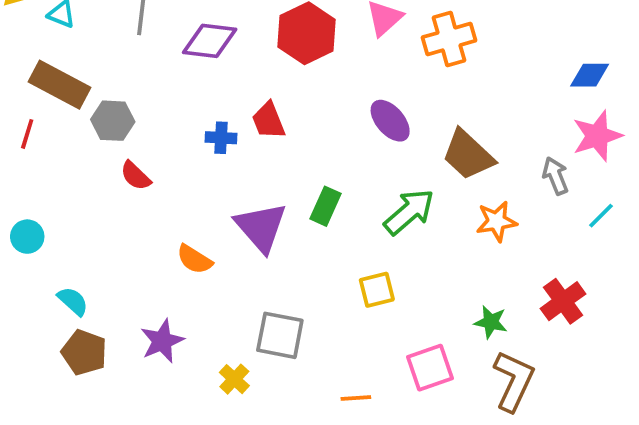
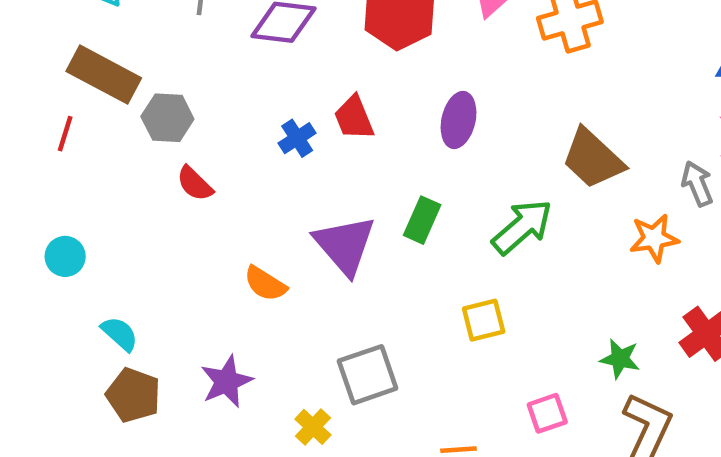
purple ellipse: (390, 121) -> (459, 120), moved, turned 54
blue cross: (221, 138) -> (297, 138), turned -36
orange star: (497, 221) -> (654, 238), moved
gray square: (280, 335) -> (368, 375), turned -30
pink square: (430, 368) -> (547, 413), size x0.7

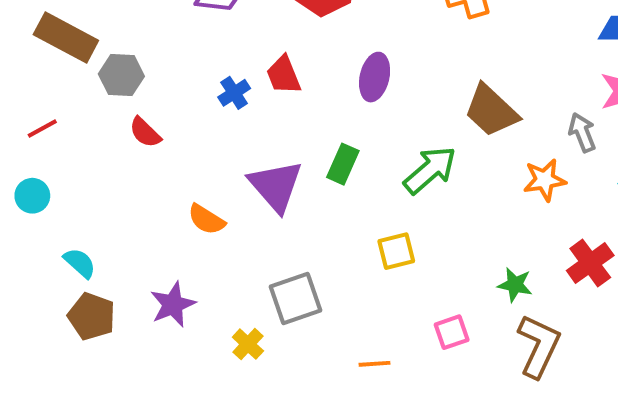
red line: (65, 134) -> (42, 128), moved, turned 44

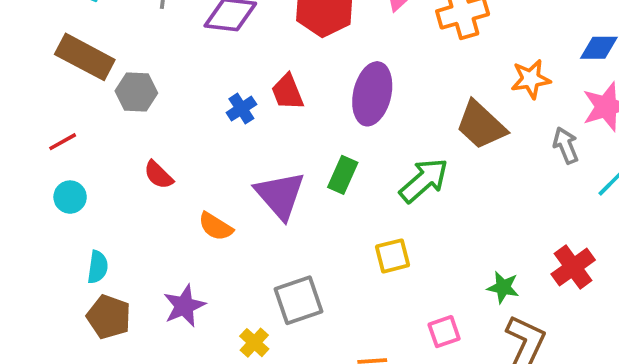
purple ellipse: (375, 77) -> (372, 94), size x1.4
red semicircle: (145, 132) -> (158, 175), moved
orange star: (545, 180) -> (531, 79), moved
cyan circle: (32, 196) -> (70, 197), moved
cyan semicircle: (80, 263) -> (98, 267), turned 56

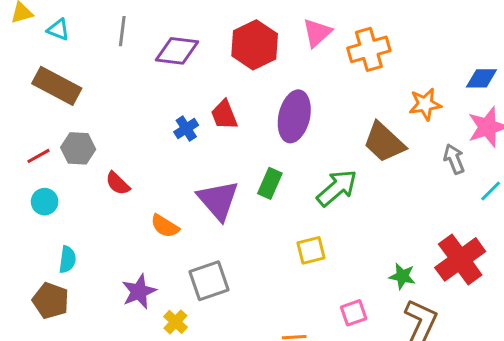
gray hexagon: (136, 92) -> (78, 148), moved
red cross: (573, 267) -> (460, 259), size x1.4
gray square: (299, 300) -> (209, 281), moved
brown pentagon: (109, 317) -> (51, 301), moved
yellow cross: (254, 343) -> (175, 322), moved

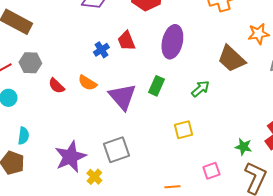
green arrow: (337, 188) -> (200, 89), size x0.7
orange semicircle: (165, 226) -> (87, 83), moved
purple star: (139, 291) -> (70, 157), size x1.4

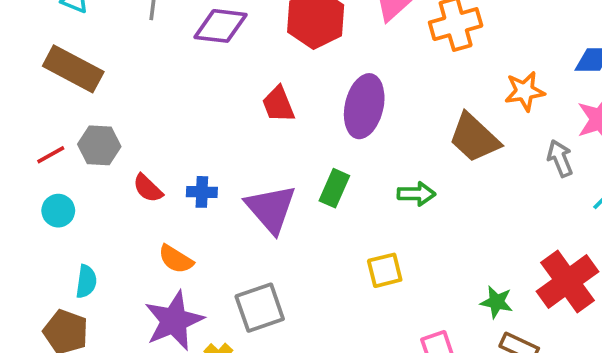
blue cross: (101, 50) -> (202, 192), moved, turned 35
orange semicircle: (87, 83) -> (176, 259), moved
green arrow: (200, 89) -> (416, 194), turned 42

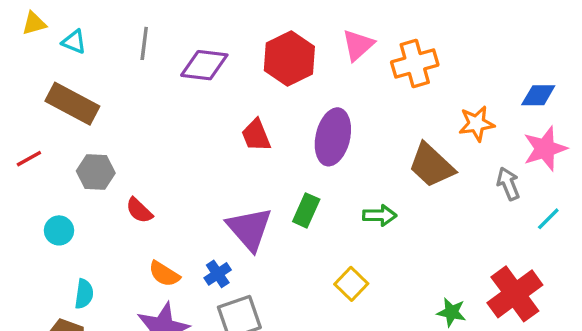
red line: (51, 155) -> (29, 159), moved
blue cross: (202, 192) -> (218, 274), moved, turned -36
yellow square: (385, 270) -> (351, 284), turned -32

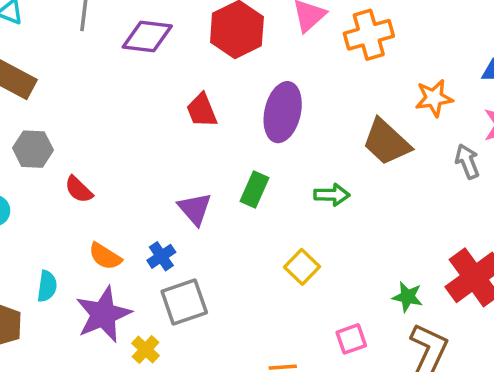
purple triangle: (249, 229) -> (195, 209), size x0.7
cyan semicircle: (84, 294) -> (47, 286), moved

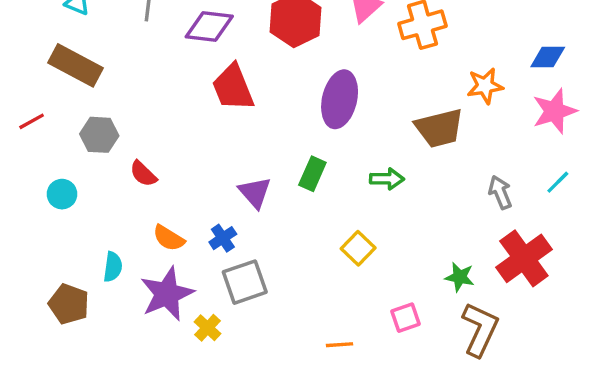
red trapezoid: (202, 110) -> (233, 87), moved, size x1.4
brown trapezoid: (386, 142) -> (439, 128), turned -57
gray arrow: (467, 161) -> (500, 192), moved

